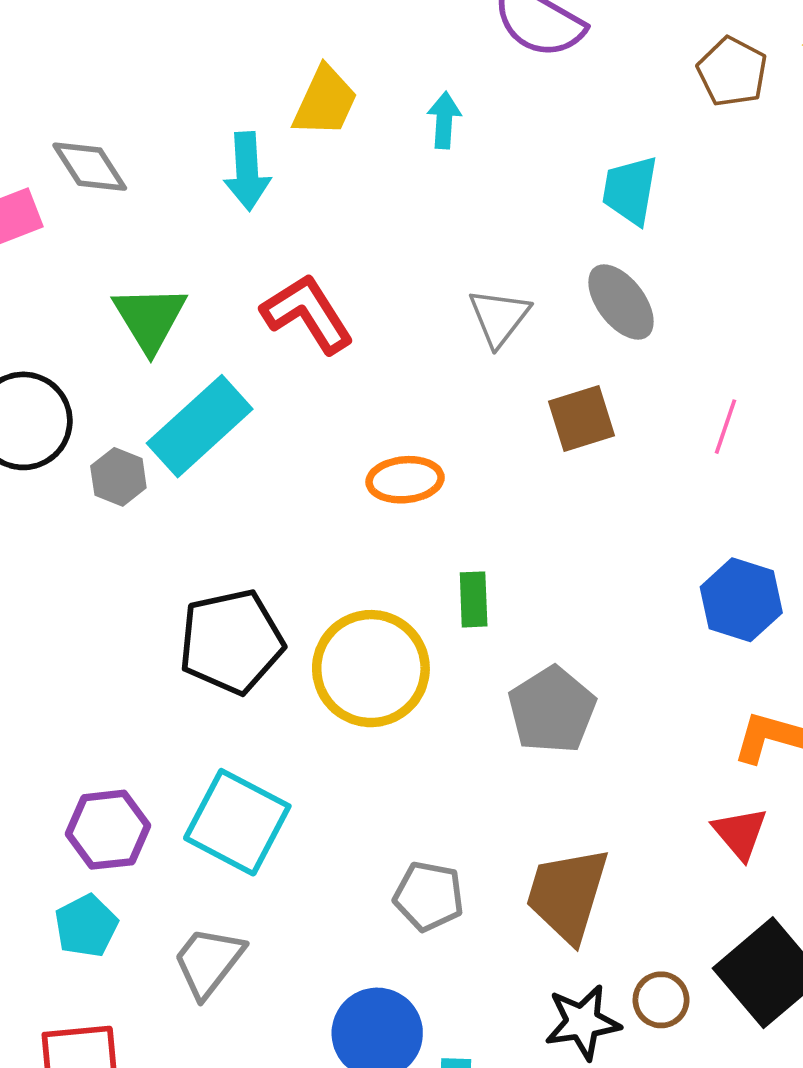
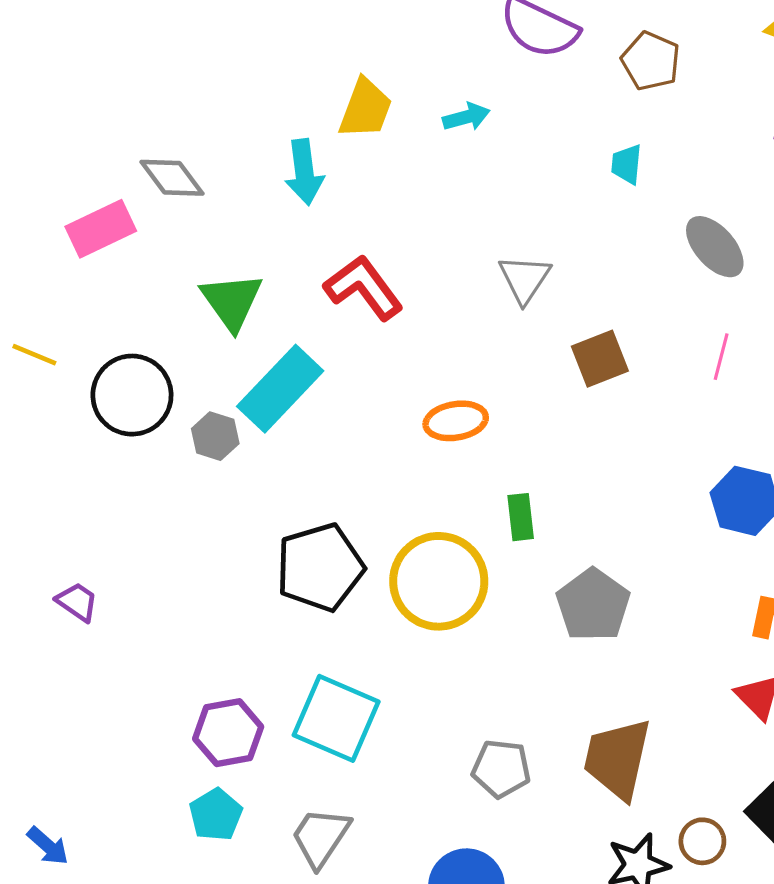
brown pentagon: (732, 72) -> (651, 61), moved
cyan arrow: (444, 120) -> (466, 117), turned 75
cyan trapezoid: (630, 190) -> (627, 164), size x0.7
gray ellipse: (621, 302) -> (715, 247), moved

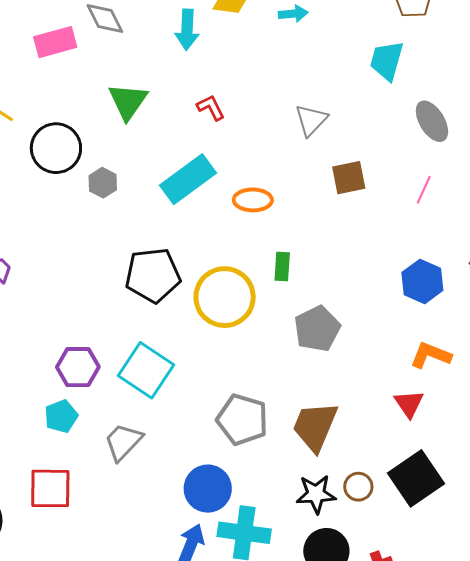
cyan trapezoid: (627, 164) -> (387, 61), size x1.6
red L-shape: (364, 288) -> (211, 108), size x0.6
cyan rectangle: (280, 389) -> (188, 179), moved
gray pentagon: (501, 769) -> (242, 420), size x1.4

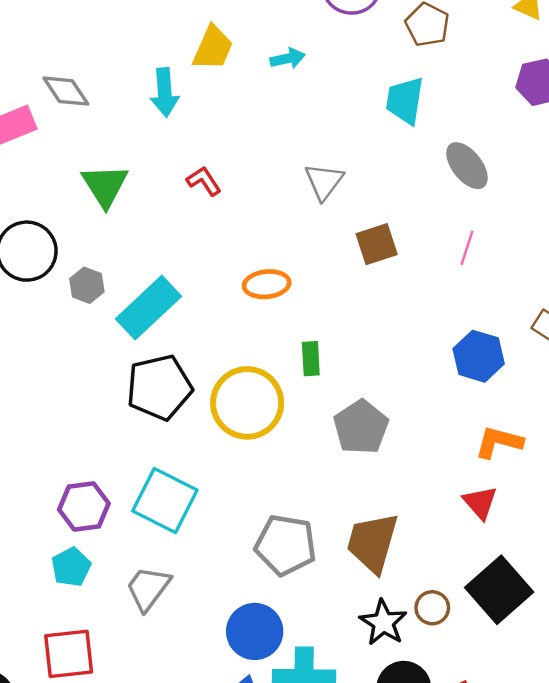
cyan rectangle: (188, 179) -> (149, 308), moved
black star: (316, 494) -> (383, 623), turned -30

